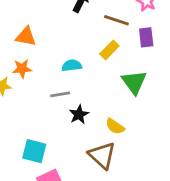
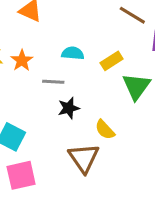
yellow rectangle: (109, 50) -> (112, 61), moved
orange star: (22, 69) -> (22, 60), moved, turned 30

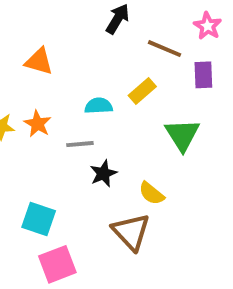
yellow rectangle: (112, 61) -> (142, 91), moved

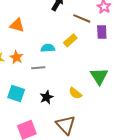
green triangle: (182, 135) -> (99, 76), moved
black star: (103, 173) -> (47, 97), moved
cyan square: (39, 219) -> (16, 94), moved
brown triangle: (131, 232) -> (66, 125), moved

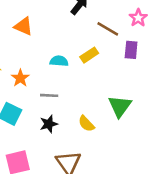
orange star: (16, 57) -> (20, 78), moved
gray line: (38, 68) -> (49, 95), moved

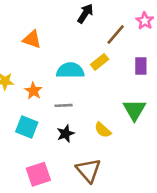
brown line: (108, 29) -> (116, 34), turned -75
purple rectangle: (131, 50) -> (141, 66), moved
cyan semicircle: (59, 61) -> (70, 70), size x1.5

